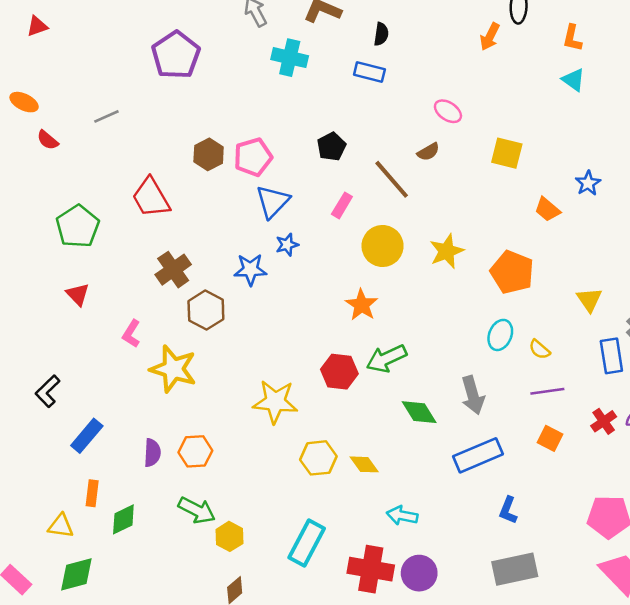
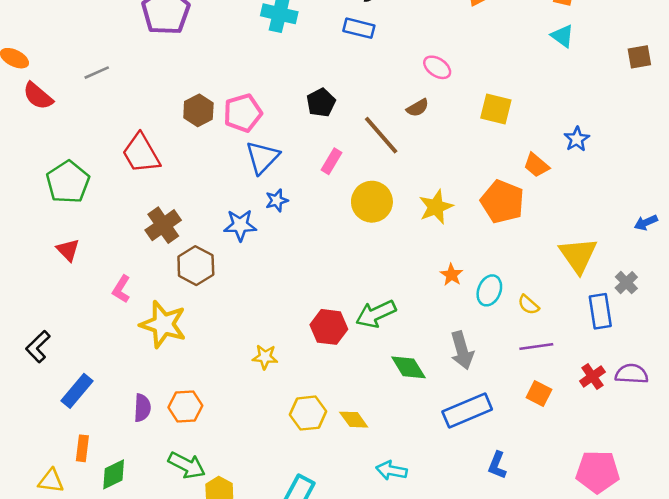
red semicircle: (48, 140) -> (38, 96), size x1.4
orange pentagon: (512, 272) -> (502, 202), moved
yellow triangle: (589, 300) -> (578, 255), size x1.5
orange star: (362, 305) -> (452, 275), moved, size x0.7
yellow star: (275, 402) -> (265, 357), size x0.6

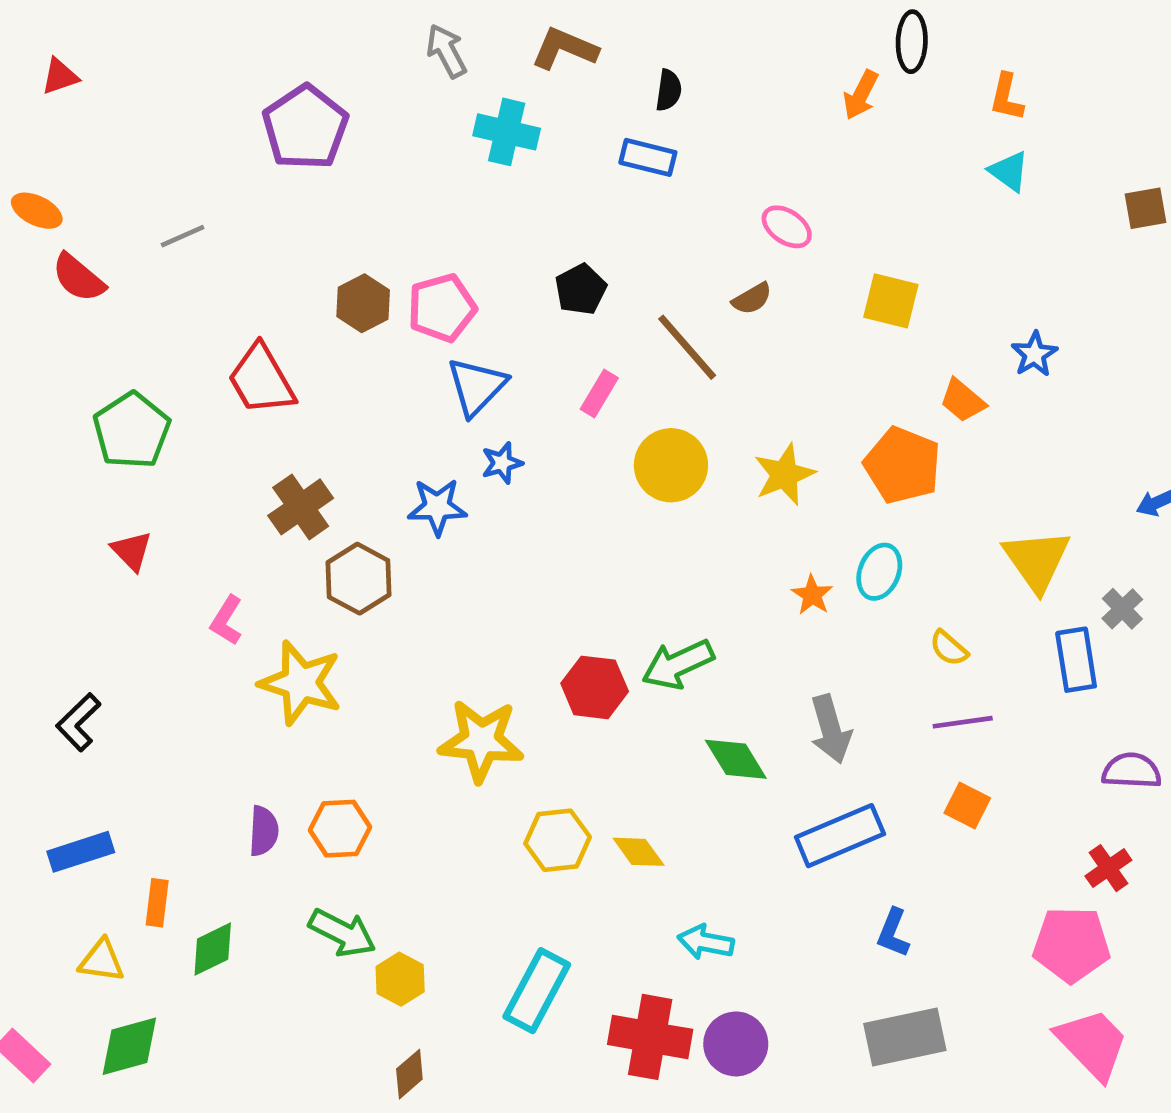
cyan ellipse: (489, 290) -> (879, 572), moved
yellow star: (265, 357) -> (481, 741), size x1.8
red cross: (592, 377) -> (1108, 868), moved
blue rectangle: (77, 391) -> (81, 852), moved, turned 32

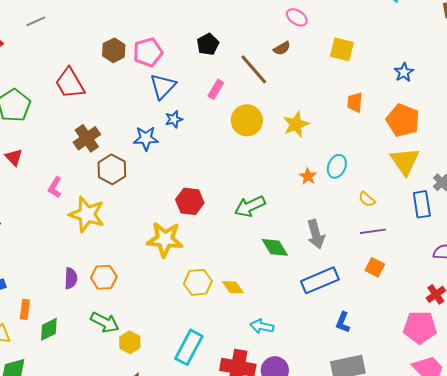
orange trapezoid: (963, 400) -> (355, 102), moved, turned 55
orange pentagon: (902, 465) -> (403, 120), moved
red hexagon: (595, 687) -> (190, 201), moved

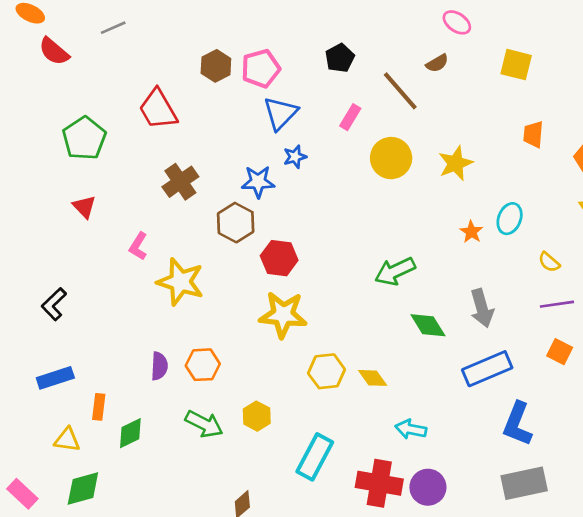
brown hexagon: (112, 169) -> (236, 223), moved
red hexagon: (190, 201) -> (279, 258), moved
blue L-shape: (343, 322) -> (517, 424), size x1.6
yellow hexagon: (130, 342) -> (257, 416), moved

